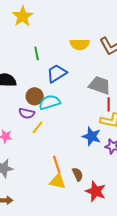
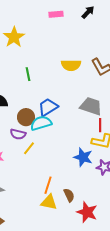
blue trapezoid: (57, 73) -> (48, 107), moved
orange line: (57, 164) -> (48, 185), turned 36

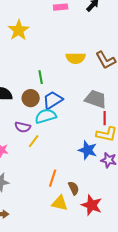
green line: (28, 74) -> (41, 77), moved
brown circle: (26, 117) -> (31, 98), moved
yellow triangle: (49, 202) -> (60, 203), moved

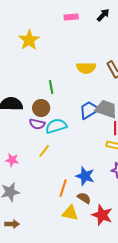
blue trapezoid: (53, 100) -> (89, 110), moved
purple semicircle: (23, 127) -> (37, 124), moved
blue star: (88, 150) -> (85, 176), moved
brown semicircle: (74, 188) -> (84, 198), turned -32

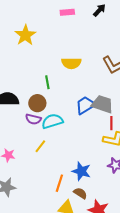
yellow semicircle: (86, 68) -> (71, 63), moved

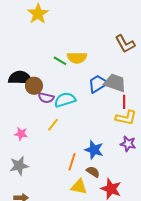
yellow semicircle: (71, 63) -> (77, 58), moved
green line: (47, 82) -> (60, 61), turned -48
brown circle: (37, 103) -> (34, 86), moved

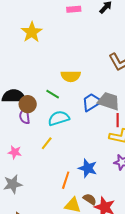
green line: (60, 61) -> (53, 94), moved
purple semicircle: (46, 98) -> (25, 116), moved, turned 70
brown semicircle: (93, 172) -> (90, 199), moved

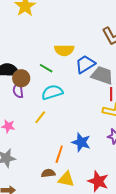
blue trapezoid: (92, 102) -> (85, 64), moved
brown semicircle: (90, 199) -> (48, 173), moved, turned -40

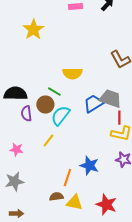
blue trapezoid: (85, 64) -> (93, 104), moved
brown circle: (21, 78) -> (45, 105), moved
cyan semicircle: (52, 92) -> (60, 116), turned -35

